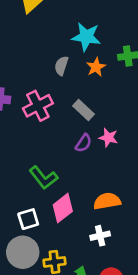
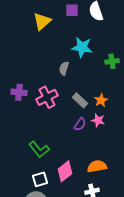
orange star: (96, 67) -> (101, 100), moved
green L-shape: (43, 178) -> (39, 149), moved

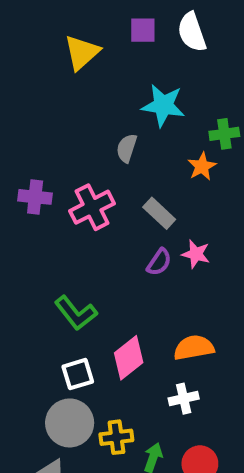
orange star: (101, 100) -> (202, 166), moved

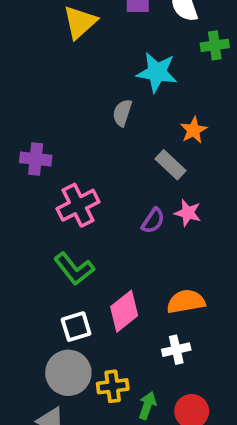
green cross: (224, 134) -> (215, 45), moved
pink cross: (92, 207) -> (78, 205), moved
gray rectangle: (159, 213) -> (170, 165), moved

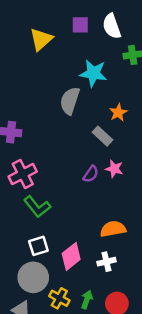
gray semicircle: (122, 113) -> (70, 101), size x1.5
pink cross: (78, 205) -> (23, 174), moved
pink diamond: (124, 311) -> (71, 256), moved
yellow cross: (113, 386) -> (59, 298), moved, turned 36

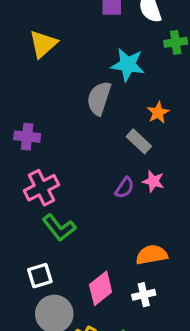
yellow triangle: (41, 39) -> (43, 44), moved
white square: (38, 246) -> (40, 276), moved

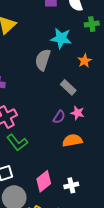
orange star: (158, 113) -> (85, 61), moved
orange semicircle: (152, 255) -> (72, 140), moved

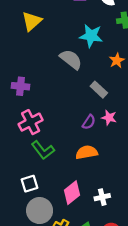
gray semicircle: (43, 60) -> (71, 59), turned 110
orange semicircle: (72, 140) -> (87, 152), moved

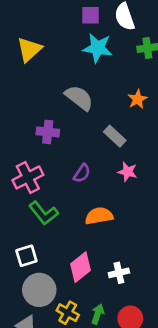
cyan star: (91, 36) -> (98, 48), moved
purple cross: (21, 86) -> (48, 132), moved
purple semicircle: (89, 122) -> (82, 173), moved

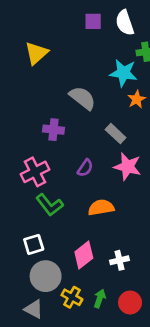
cyan star: (98, 48) -> (123, 73), moved
pink star: (127, 172) -> (127, 167), size x1.5

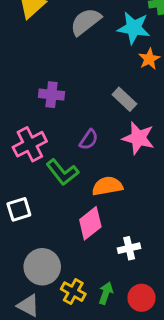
gray semicircle: (83, 98) -> (86, 22), moved, turned -76
green L-shape: (50, 205) -> (62, 172), moved
white square: (34, 244) -> (19, 209), moved
pink diamond: (84, 255) -> (90, 223), moved

